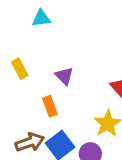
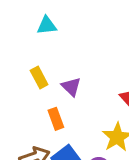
yellow rectangle: (20, 69) -> (39, 77), moved

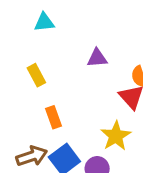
purple triangle: (71, 87) -> (97, 58), moved, turned -50

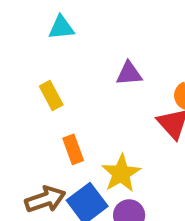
yellow star: (116, 136) -> (121, 173), moved

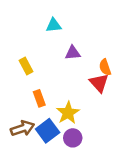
cyan triangle: (61, 28) -> (54, 25), moved

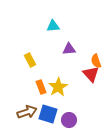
yellow star: (68, 113) -> (58, 87), moved
blue square: (48, 131) -> (48, 114), turned -36

